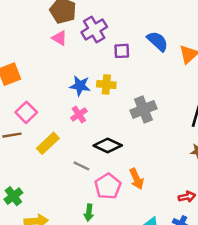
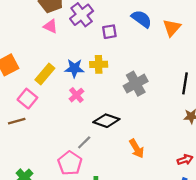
yellow rectangle: (48, 143) -> (45, 74), moved
gray line: (81, 166) -> (84, 142), turned -64
pink pentagon: (108, 186) -> (70, 163), moved

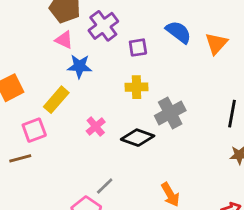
yellow cross: (99, 64) -> (136, 87), moved
blue star: (74, 68) -> (79, 66), moved
pink square: (27, 99) -> (34, 130), turned 30
black diamond: (106, 121) -> (138, 138), moved

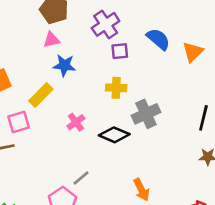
purple cross: (103, 26) -> (106, 24), moved
pink triangle: (64, 40) -> (52, 40), turned -42

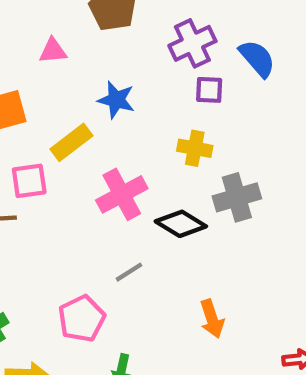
blue semicircle: (158, 39) -> (257, 58), moved
pink triangle: (52, 40) -> (53, 51), moved
pink cross: (76, 122) -> (122, 194), size x1.6
gray line: (81, 178) -> (129, 272), moved

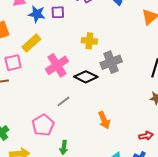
purple square: (209, 90) -> (58, 12), moved
blue star: (116, 100) -> (37, 14), moved

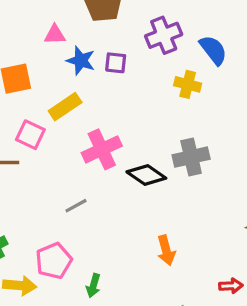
yellow cross: (89, 41) -> (188, 84), moved
pink square: (13, 63) -> (30, 135), turned 30
gray line: (63, 101) -> (76, 206), moved
pink pentagon: (43, 125) -> (54, 261), moved

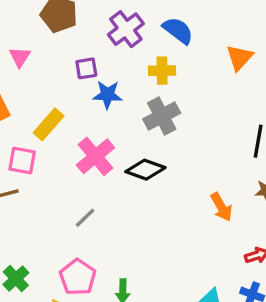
pink triangle: (55, 35) -> (20, 57), turned -40
blue star: (81, 61) -> (108, 95), moved
gray cross: (191, 157) -> (162, 116), moved
orange arrow: (166, 250) -> (221, 207), moved

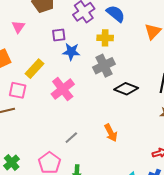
black diamond: (145, 170) -> (126, 89), moved
orange arrow: (221, 207) -> (111, 133), moved
gray line: (85, 218) -> (71, 138), moved

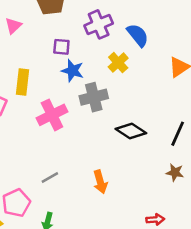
yellow cross: (105, 38) -> (118, 63), turned 35
gray cross: (104, 66) -> (94, 97), moved
yellow rectangle: (35, 69) -> (23, 82), turned -48

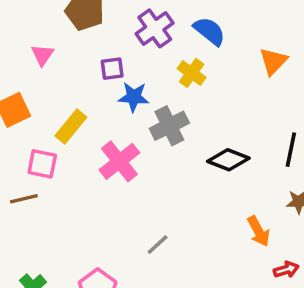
yellow rectangle: (23, 82) -> (71, 126), turned 45
gray line: (50, 177) -> (158, 245), moved
orange arrow: (100, 182) -> (259, 231), moved

